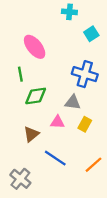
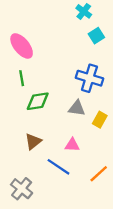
cyan cross: (69, 12) -> (84, 11), moved, turned 32
pink ellipse: (35, 47) -> (22, 46), moved
pink triangle: (57, 122) -> (72, 145), moved
yellow rectangle: (85, 124) -> (100, 120), moved

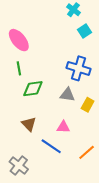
brown triangle: (33, 142) -> (29, 124), turned -35

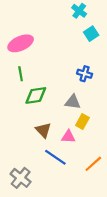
pink ellipse: (19, 40) -> (21, 43), turned -75
blue cross: (78, 68) -> (85, 74), size x0.6
yellow rectangle: (88, 105) -> (82, 121), moved
brown triangle: (29, 124) -> (43, 130), moved

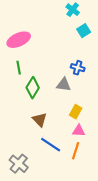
green diamond: (36, 95) -> (33, 88), turned -50
gray triangle: (73, 102) -> (64, 85), moved
pink triangle: (68, 137) -> (79, 131), moved
orange line: (93, 164) -> (76, 151), moved, turned -30

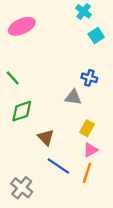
pink ellipse: (19, 40) -> (22, 26), moved
green line: (19, 68) -> (13, 78), moved, turned -32
green diamond: (33, 88) -> (22, 111), moved, turned 40
pink triangle: (79, 131) -> (90, 150), turned -32

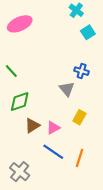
gray triangle: (73, 97) -> (67, 89), turned 42
brown triangle: (46, 137) -> (32, 126), moved, turned 42
pink triangle: (90, 150) -> (53, 128), moved

